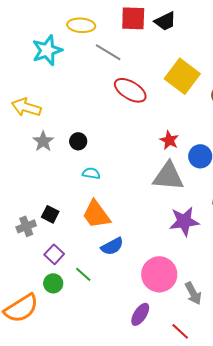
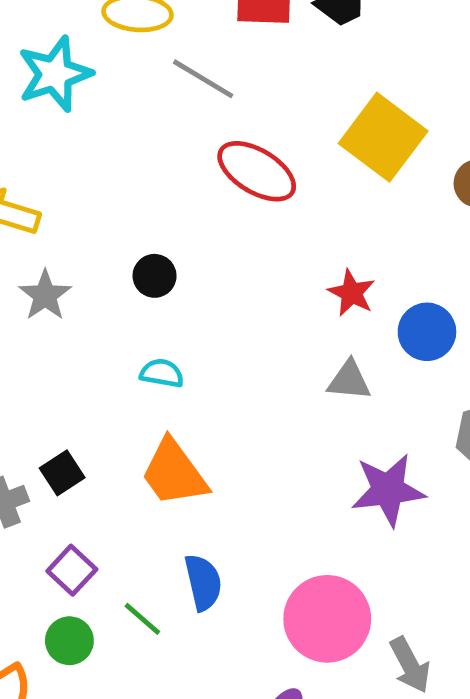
black circle: (78, 141) -> (155, 276), moved
gray triangle: (168, 176) -> (349, 380), size x0.6
black square: (50, 214) -> (62, 473), turned 30
blue semicircle: (112, 246) -> (203, 582), moved, turned -75

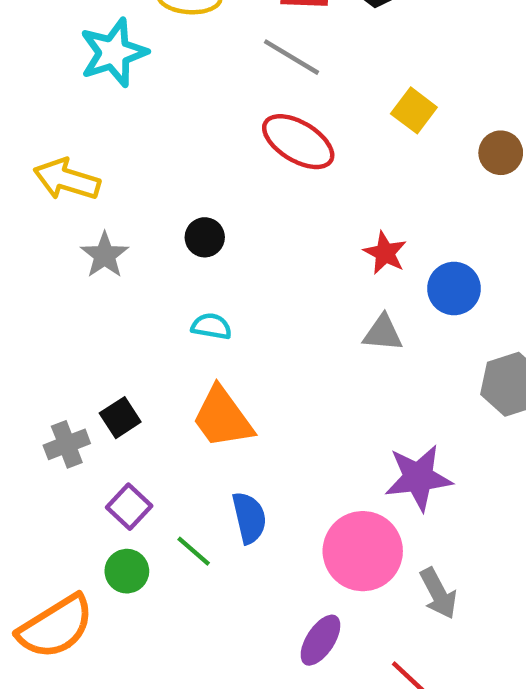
gray line: (203, 79) -> (292, 57), moved
yellow square: (383, 137) -> (414, 110), size x0.6
purple star: (388, 490) -> (418, 478), moved

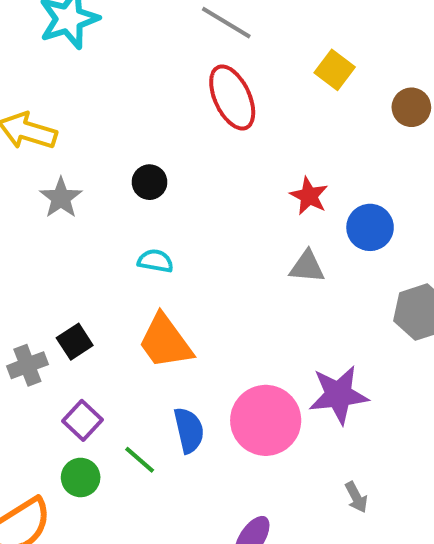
red ellipse: (298, 142) -> (232, 97), turned 34
pink circle: (363, 551) -> (266, 420), moved
gray arrow: (438, 593) -> (356, 497), size x0.7

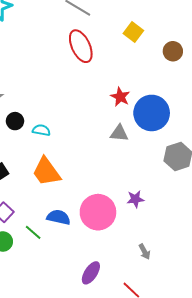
black circle: (150, 182) -> (15, 121), moved
blue circle: (370, 227) -> (152, 113), size x1.5
purple star: (339, 395) -> (135, 199), size x0.6
blue semicircle: (189, 430) -> (59, 217), turned -65

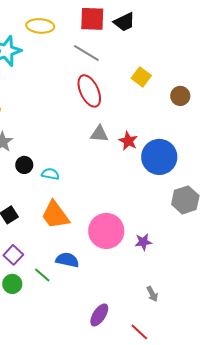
gray triangle: (119, 133) -> (99, 134), moved
pink circle: (98, 212) -> (106, 231), moved

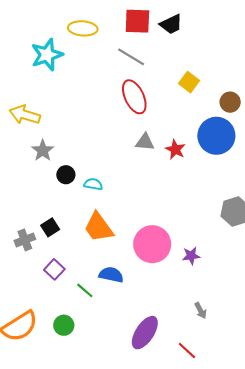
blue circle: (159, 157) -> (216, 136), moved
green circle: (12, 284) -> (64, 325), moved
purple ellipse: (99, 315) -> (145, 333), size x1.4

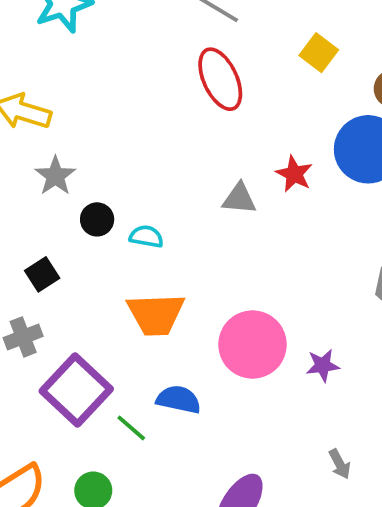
gray triangle: (145, 142) -> (239, 199), moved
black square: (50, 227) -> (42, 274), moved
orange trapezoid: (99, 227) -> (156, 314), turned -56
purple square: (54, 269) -> (76, 390), size x1.8

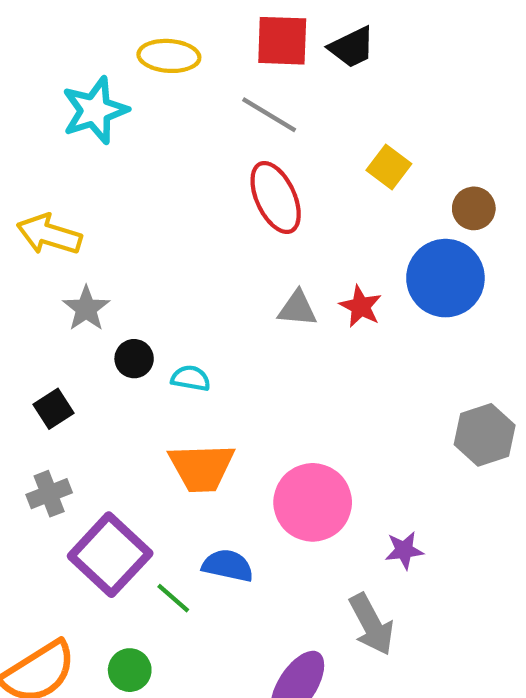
gray triangle: (239, 199) -> (297, 309), moved
black square: (42, 274) -> (53, 409), moved
purple star: (323, 365) -> (404, 550), moved
gray arrow: (340, 464) -> (371, 624), moved, size x1.8

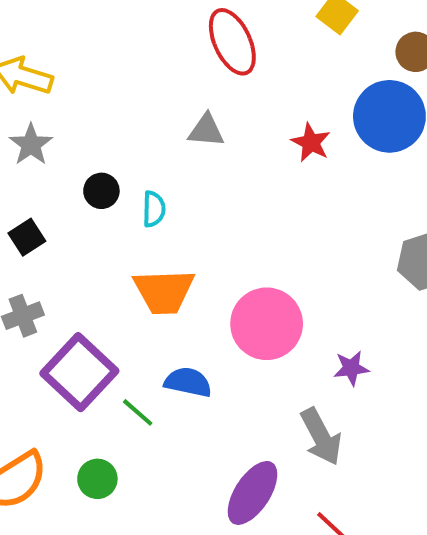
gray star: (86, 309) -> (31, 145), moved
gray triangle: (297, 309) -> (206, 130), moved
cyan semicircle: (191, 378) -> (154, 209), turned 81

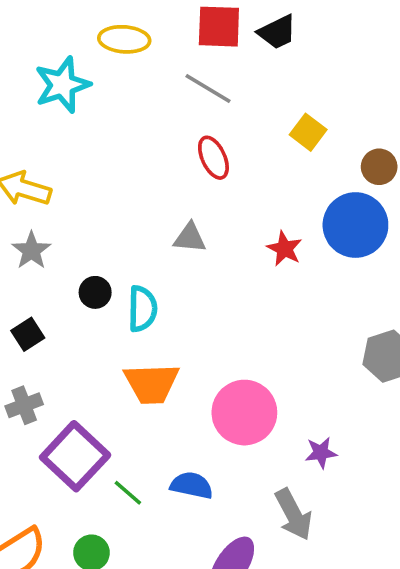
red ellipse: (232, 42) -> (213, 158), size x0.7
cyan semicircle: (154, 209) -> (142, 309), size x1.4
blue semicircle: (188, 382) -> (192, 485), moved

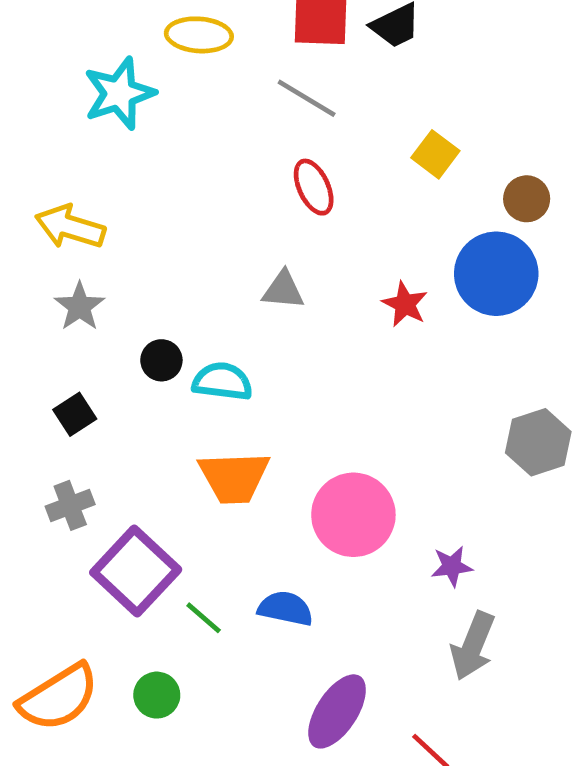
cyan semicircle: (142, 309) -> (222, 381), turned -84
gray arrow: (294, 514) -> (473, 646), moved, turned 50

